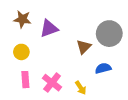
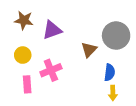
blue semicircle: (103, 68) -> (110, 72), turned 112
pink cross: (52, 83) -> (51, 70), moved, turned 30
yellow arrow: (81, 88) -> (113, 93), moved, turned 32

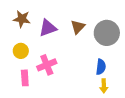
brown triangle: (89, 50) -> (78, 27), moved

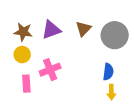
brown star: (22, 19) -> (23, 32), moved

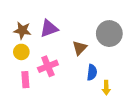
brown triangle: (83, 29) -> (80, 48), moved
blue semicircle: (108, 72) -> (92, 72), moved

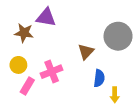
purple triangle: (49, 28) -> (46, 17), moved, turned 30
yellow circle: (21, 52) -> (18, 65), moved
pink rectangle: (25, 80) -> (27, 86), turned 35

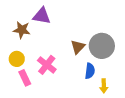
gray circle: (118, 36) -> (102, 46), moved
pink cross: (52, 72) -> (47, 65), turned -30
pink rectangle: (27, 86) -> (25, 78), turned -56

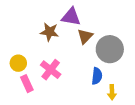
purple triangle: (42, 16) -> (71, 17), moved
brown star: (22, 30) -> (50, 32), moved
brown triangle: (78, 47) -> (85, 36), moved

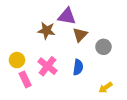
gray circle: (110, 49) -> (103, 47), size x0.6
blue semicircle: (97, 76) -> (78, 67), moved
yellow arrow: (112, 92) -> (106, 88), turned 56

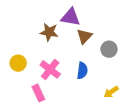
pink rectangle: (25, 79) -> (38, 93), moved

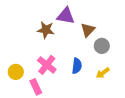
brown triangle: (84, 36) -> (88, 30), moved
yellow circle: (18, 63) -> (16, 72), moved
yellow arrow: (111, 92) -> (103, 73), moved

